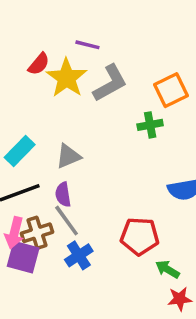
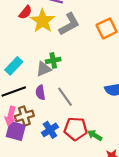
green cross: (150, 125) -> (53, 60), moved
gray line: (67, 221) -> (65, 97), moved
red pentagon: (140, 236) -> (76, 129), moved
green arrow: (168, 269) -> (95, 135), moved

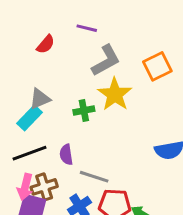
yellow star: (43, 21) -> (115, 94), moved
gray triangle: (44, 69) -> (40, 99), moved
gray line: (65, 97) -> (94, 177), moved, turned -36

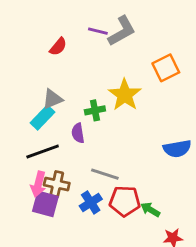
gray L-shape: (106, 61) -> (122, 31), moved
purple semicircle: (66, 155) -> (78, 133), moved
brown cross: (44, 187) -> (57, 184), turned 30

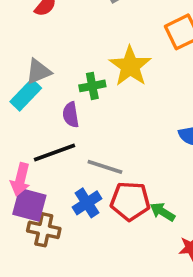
black line: (43, 151) -> (55, 152), moved
brown cross: (57, 184) -> (44, 230), moved

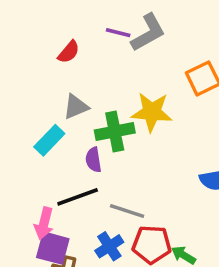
yellow star: (130, 66) -> (152, 112), turned -30
gray triangle: (38, 72) -> (76, 107), moved
green cross: (92, 86) -> (115, 131), size x1.5

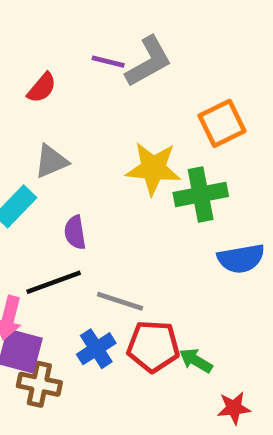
green cross: (115, 131) -> (201, 194), moved

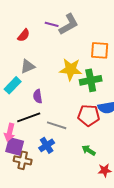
orange square: (222, 123) -> (100, 50), turned 30
red pentagon: (153, 346) -> (89, 115), moved

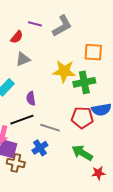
purple line: (52, 24) -> (35, 24), moved
gray triangle: (28, 66) -> (23, 59), moved
green arrow: (89, 150) -> (82, 153), size x1.5

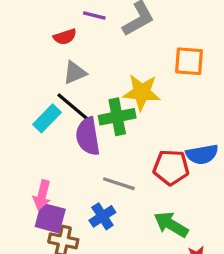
red semicircle: (17, 37) -> (65, 37), turned 32
green cross: (84, 82) -> (117, 117), moved
purple semicircle: (31, 98) -> (88, 136), size x1.6
black line: (22, 120) -> (73, 107), moved, turned 60

